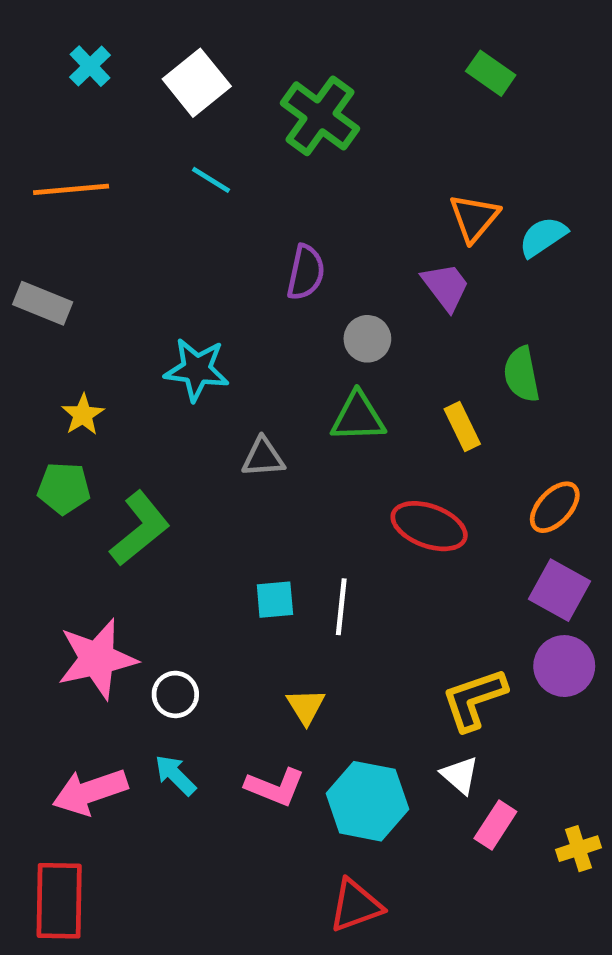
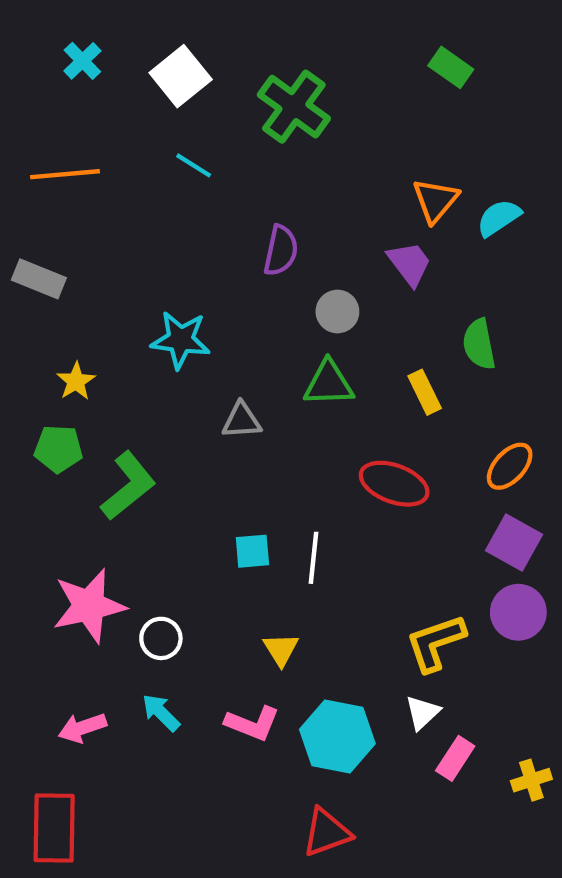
white triangle: (460, 775) -> (422, 713), turned 36
pink arrow: (90, 792) -> (82, 728), size x0.7

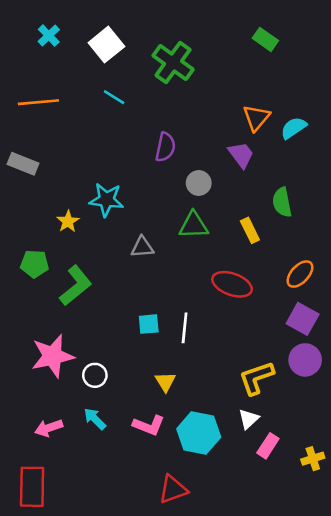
yellow star: (76, 381) -> (68, 221), moved
red triangle: (327, 832) -> (173, 489), moved

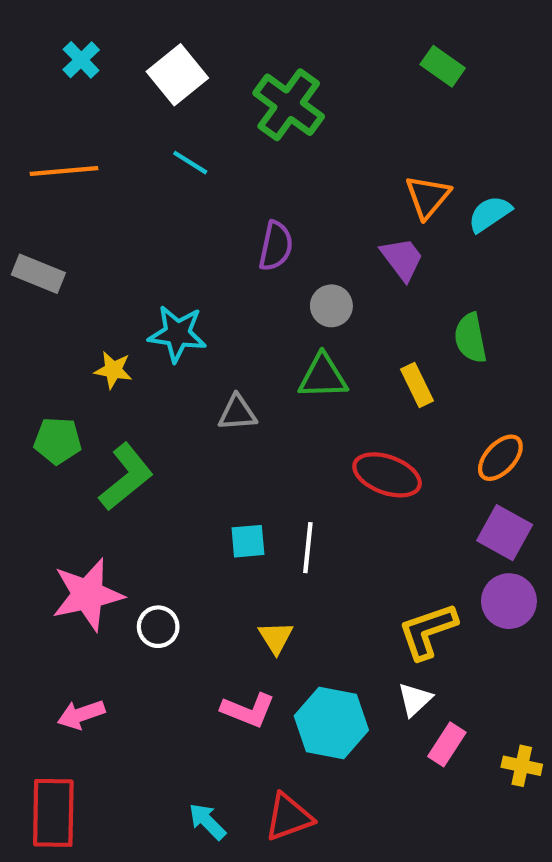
yellow star: (68, 221) -> (113, 370), turned -30
cyan arrow: (95, 419) -> (207, 821), moved
yellow cross: (313, 459) -> (522, 766), turned 30

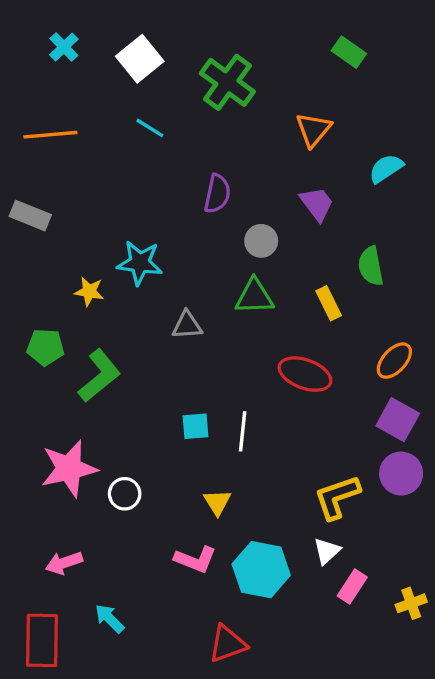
orange triangle: (428, 197) -> (313, 130), moved
yellow cross: (522, 766) -> (411, 603), turned -32
cyan arrow: (207, 821) -> (109, 618), moved

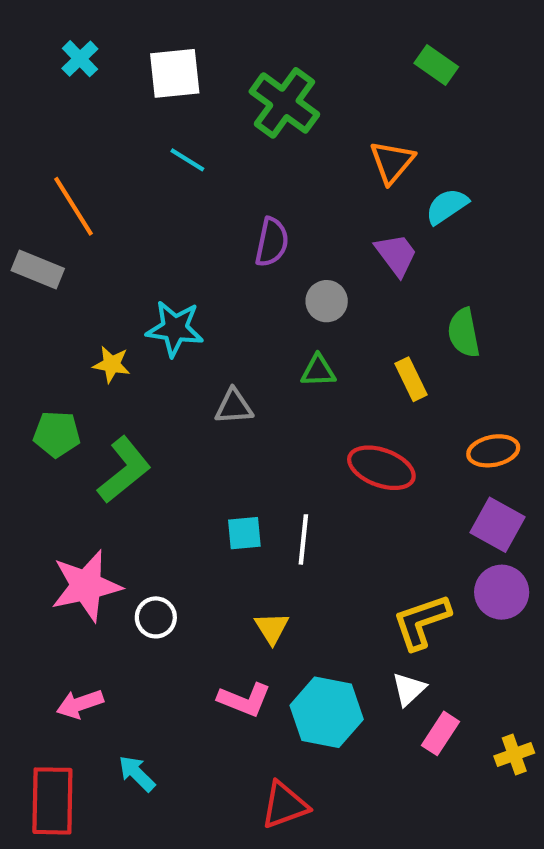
white square: (140, 59) -> (175, 73), turned 33
orange line: (50, 135) -> (74, 206), moved, turned 63
cyan semicircle: (386, 168) -> (447, 206), moved
green triangle: (254, 297) -> (318, 371), size x0.7
orange ellipse: (394, 361) -> (493, 451), turned 36

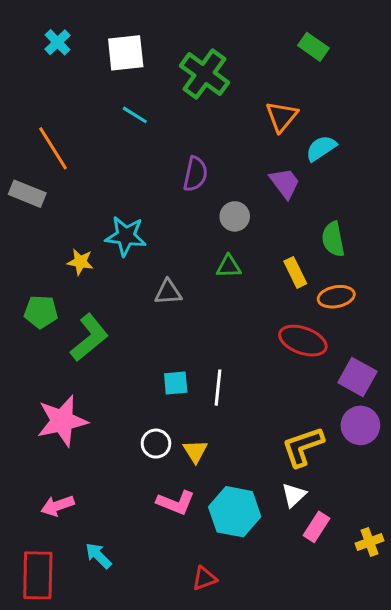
orange ellipse: (493, 451) -> (336, 297), moved
red ellipse: (381, 468) -> (303, 341), moved
white circle: (156, 617) -> (156, 444), moved
red triangle: (284, 805) -> (204, 578), size x0.7

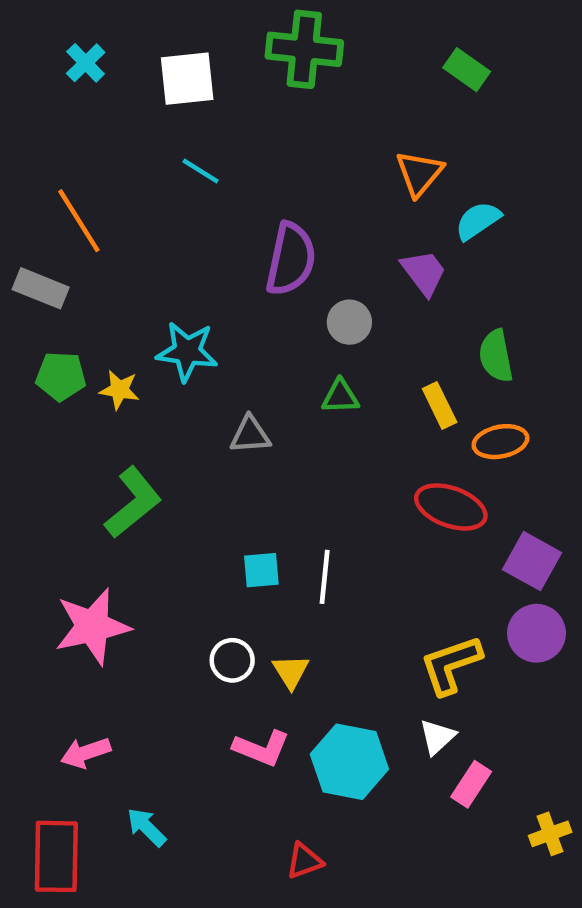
green cross: (204, 74) -> (304, 49), moved, turned -30
purple semicircle: (195, 174) -> (291, 259), size x1.4
green pentagon: (41, 312) -> (61, 376), moved
yellow cross: (370, 542) -> (550, 834), moved

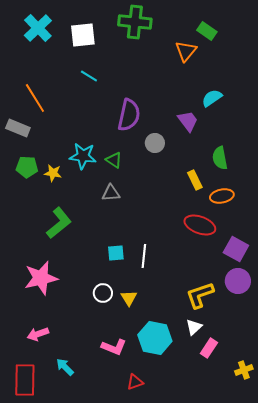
cyan cross: (86, 63) -> (38, 28), size x1.6
orange triangle: (419, 173) -> (186, 51), moved
green triangle: (340, 397) -> (114, 160), moved, turned 36
pink L-shape: (261, 748) -> (114, 347), moved

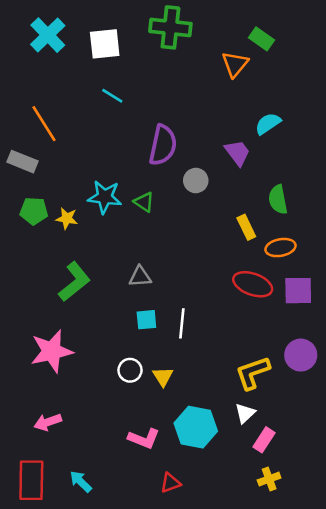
gray triangle: (111, 193) -> (140, 277), moved
purple square: (236, 249) -> (298, 291), moved, turned -30
cyan arrow: (65, 367) -> (81, 482), moved
yellow cross: (244, 370) -> (269, 479), moved

